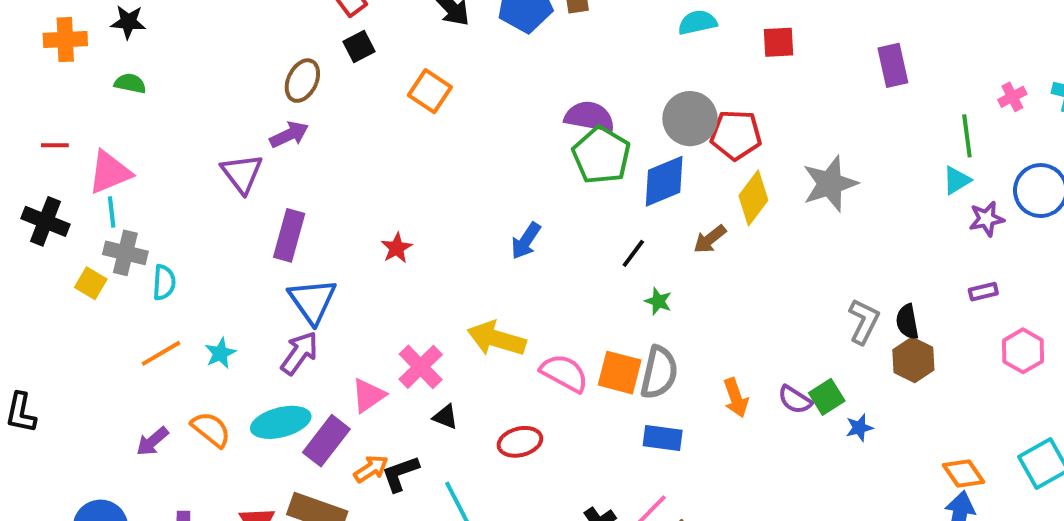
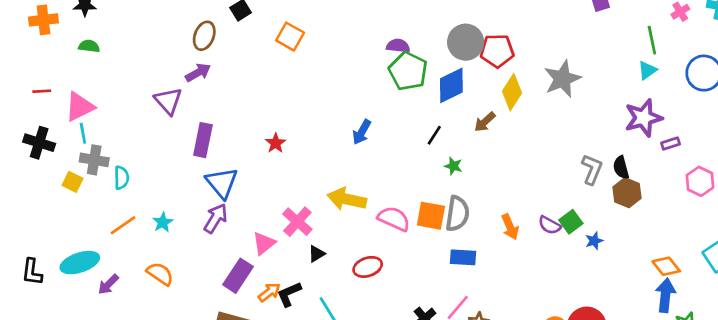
purple semicircle: (589, 117) -> (398, 46), size x0.7
purple star: (987, 219) -> (643, 118), moved, size x1.6
black triangle: (445, 417) -> (316, 254), turned -48
cyan ellipse: (281, 422) -> (80, 263), moved
purple arrow: (152, 441) -> (108, 284), moved

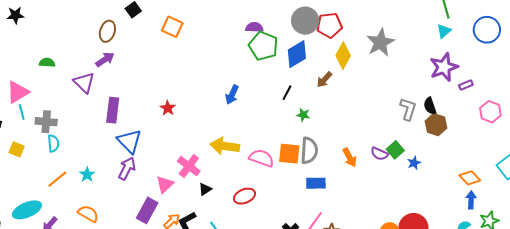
green semicircle: (89, 46) -> (47, 63), moved
gray cross: (94, 160) -> (46, 122), moved
blue arrow: (665, 295) -> (471, 200), size x0.7

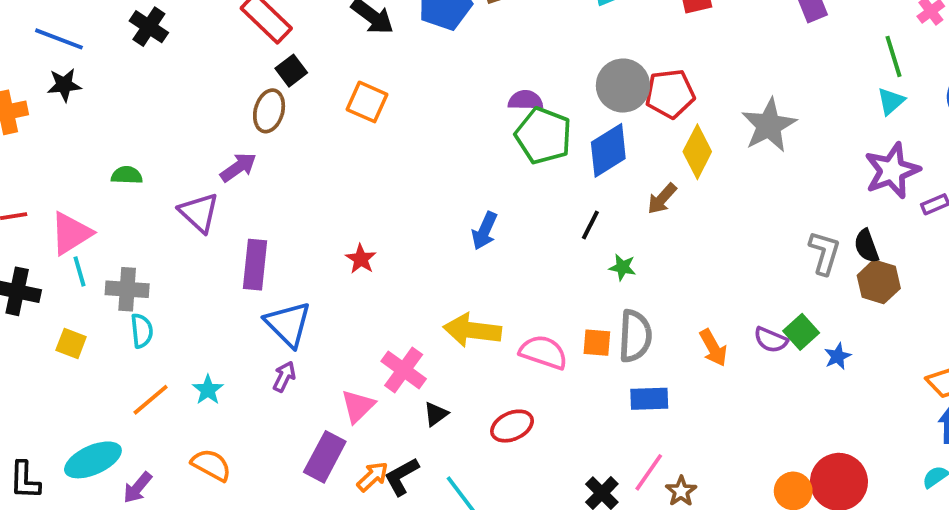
brown ellipse: (107, 31) -> (269, 111), moved
orange square: (289, 154) -> (597, 343), size x0.7
purple arrow: (127, 168) -> (284, 377), size x0.7

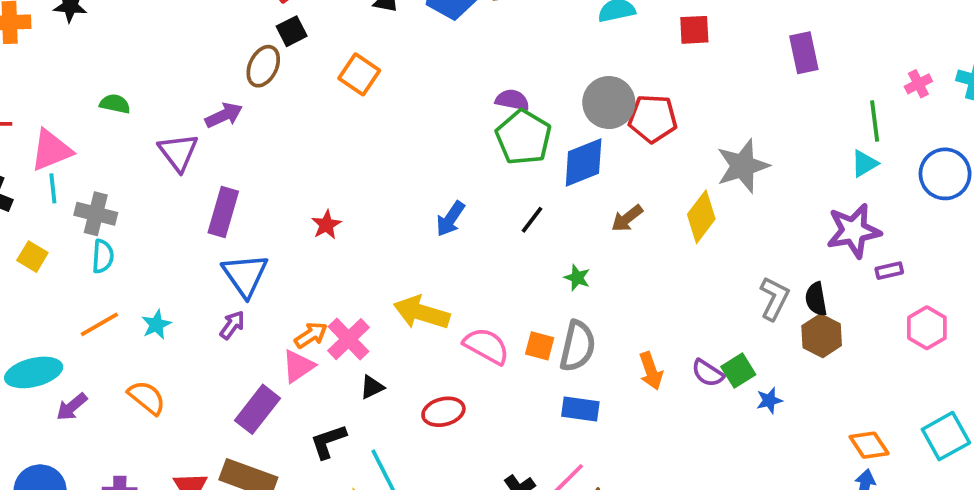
yellow diamond: (697, 152) -> (701, 217), moved
black line: (590, 225) -> (532, 220), moved
orange arrow: (373, 477) -> (311, 335), moved

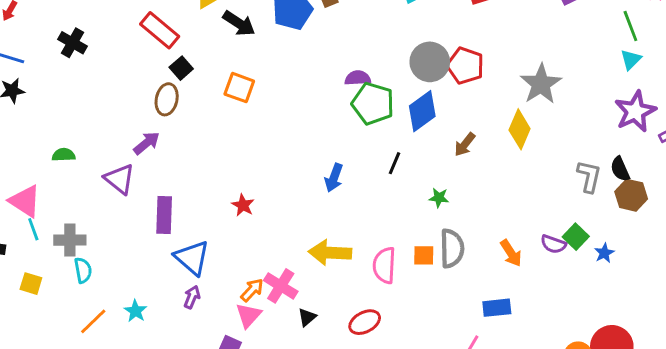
red pentagon: (653, 119) -> (465, 66), turned 30
pink triangle: (51, 150) -> (25, 201), turned -51
pink semicircle: (486, 346) -> (384, 265), turned -102
blue rectangle: (580, 409) -> (497, 308), moved

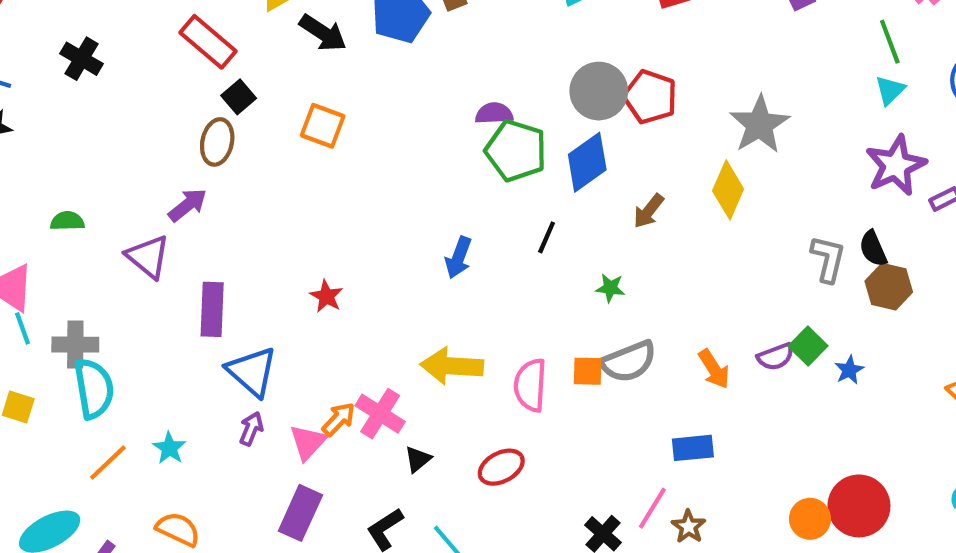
purple semicircle: (553, 244) -> (776, 357), turned -40
gray semicircle: (452, 248) -> (629, 361), turned 69
cyan semicircle: (83, 270) -> (94, 388), size x1.6
pink triangle: (248, 315) -> (308, 442), moved

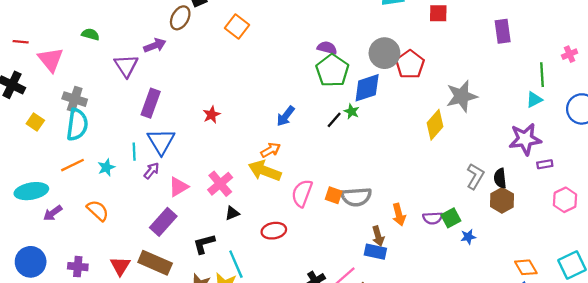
brown arrow: (649, 211) -> (378, 236), moved, turned -72
green star: (610, 288) -> (352, 111), moved
cyan line: (22, 328) -> (134, 152), moved
orange arrow: (339, 419) -> (271, 150), moved

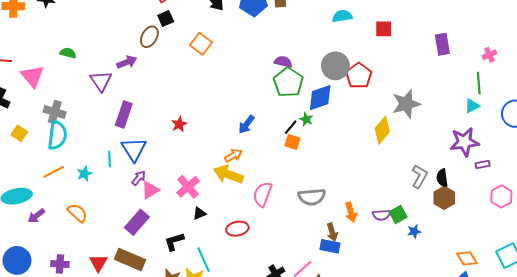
pink cross: (570, 54) -> (489, 55), moved
purple arrow: (152, 171) -> (139, 178), moved
orange square: (334, 195) -> (292, 142), moved

